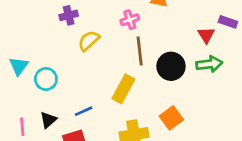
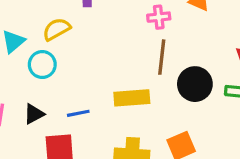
yellow semicircle: (89, 41) -> (57, 29), moved
yellow rectangle: (123, 89) -> (132, 98), turned 44

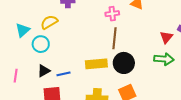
black circle: (195, 84) -> (124, 63), moved
black triangle: (34, 114) -> (44, 71), moved

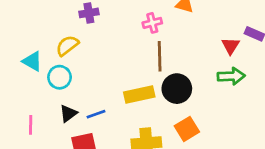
cyan triangle: (23, 30) -> (32, 61), turned -42

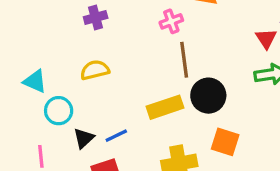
yellow semicircle: (67, 46) -> (95, 70), moved, turned 30
cyan circle: (60, 77) -> (59, 111), moved
orange square: (187, 129) -> (225, 142), turned -35

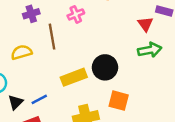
purple cross: (96, 18) -> (31, 14), moved
brown line: (184, 60) -> (52, 37), moved

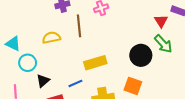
green arrow: (150, 50) -> (163, 44), turned 54
black circle: (105, 67) -> (141, 55), moved
blue line: (39, 99) -> (75, 83), moved

